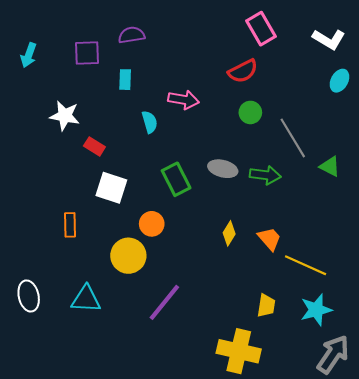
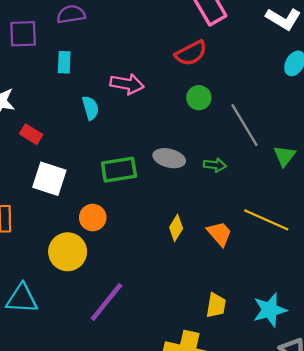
green triangle: (330, 167) -> (284, 156), turned 40
green arrow: (265, 175) -> (215, 165), size x0.7
green rectangle: (176, 179) -> (119, 170), turned -72
yellow line: (306, 265) -> (266, 220), moved

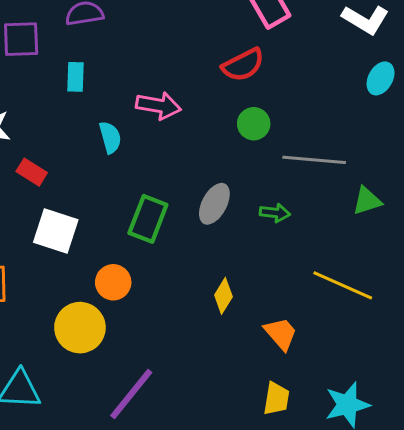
gray line: (245, 125) -> (314, 160), turned -54
green triangle: (284, 156) -> (367, 201), turned 35
gray ellipse: (169, 158) -> (214, 204), turned -76
green rectangle: (119, 170) -> (148, 219), turned -60
orange trapezoid: (219, 234) -> (281, 334), moved

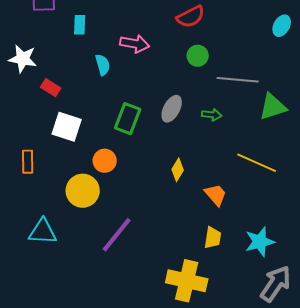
green triangle: (367, 201) -> (273, 107), size x1.4

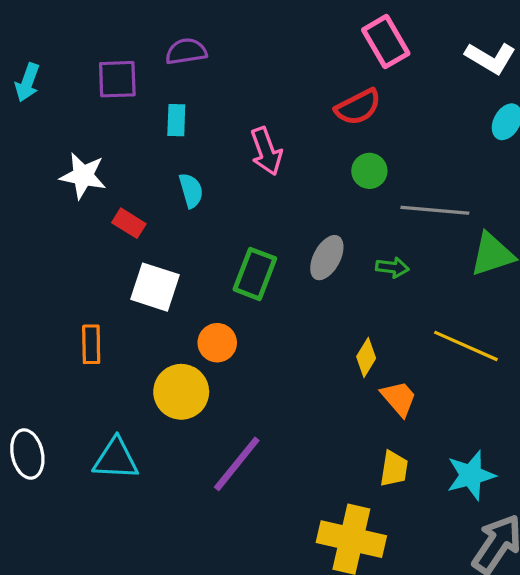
pink arrow: (135, 44) -> (266, 151), turned 60
cyan semicircle: (103, 65) -> (191, 190), moved
yellow diamond: (178, 170) -> (366, 357), moved

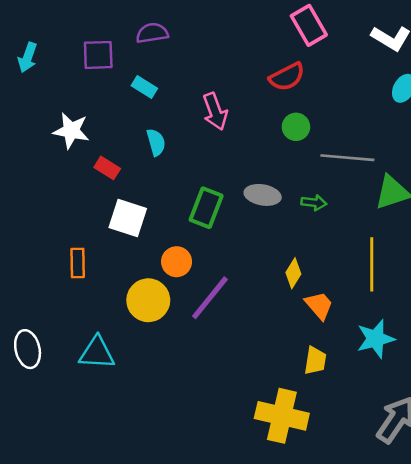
cyan rectangle: (176, 120) -> (144, 87), turned -60
gray ellipse: (327, 258) -> (263, 195), turned 72
yellow line: (466, 346) -> (372, 264), turned 66
purple line: (237, 464) -> (210, 298), moved
cyan star: (471, 475) -> (376, 339), moved

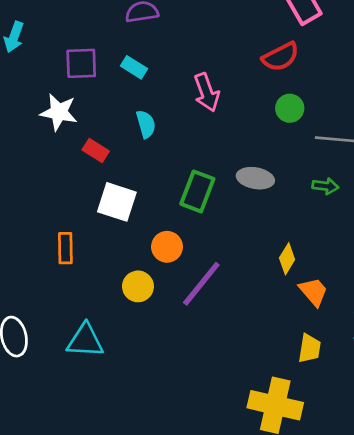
purple square: (98, 55) -> (81, 63), moved
green arrow: (314, 203) -> (325, 186), moved
yellow circle: (148, 300) -> (138, 286), size x0.7

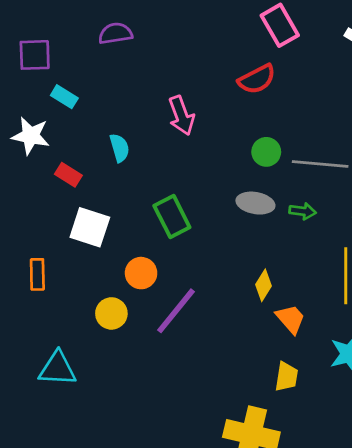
purple square: (81, 63) -> (35, 55), moved
cyan rectangle: (134, 67) -> (64, 97), moved
green circle: (290, 108) -> (266, 152), moved
gray ellipse: (255, 178) -> (255, 203), moved
green rectangle: (197, 191) -> (172, 217), turned -48

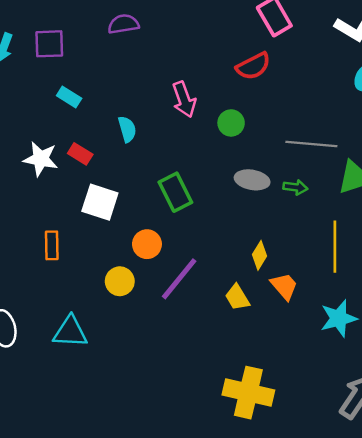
cyan rectangle: (64, 97) -> (69, 97), moved
white star: (31, 136) -> (41, 159), moved
green circle: (266, 152) -> (231, 123), moved
yellow trapezoid: (286, 377) -> (237, 297), moved, turned 140

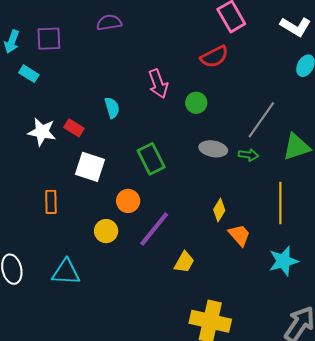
cyan rectangle: (69, 97) -> (29, 74), moved
gray line: (311, 144) -> (261, 120), turned -60
yellow trapezoid: (237, 297) -> (184, 262), moved, turned -120

